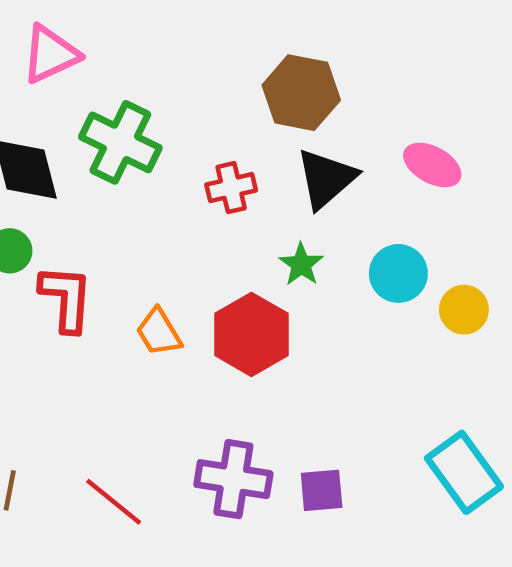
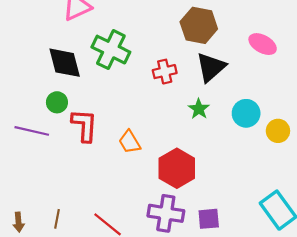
pink ellipse: (432, 165) -> (263, 44), moved
red hexagon: (251, 334) -> (177, 168), moved

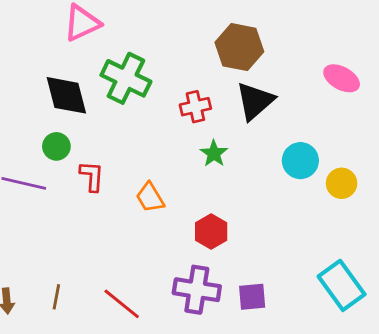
pink ellipse: (263, 44) -> (342, 78), moved
green star: (199, 109) -> (214, 153), moved
red L-shape: (84, 125) -> (92, 176), size x0.7
red hexagon: (177, 168) -> (211, 232), size x0.7

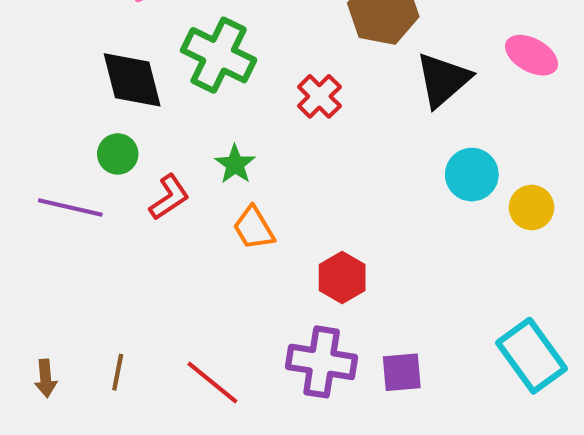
black triangle: (255, 101) -> (443, 80), moved
red cross: (195, 107) -> (319, 96), turned -32
green star: (214, 153) -> (235, 164), moved
red L-shape: (92, 176) -> (169, 197), turned 52

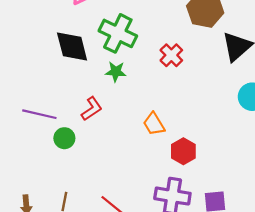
green circle: (118, 154) -> (64, 138), moved
green star: (235, 164) -> (116, 72), moved, turned -30
orange trapezoid: (254, 228) -> (154, 124), moved

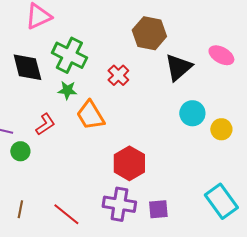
orange trapezoid: (154, 124) -> (90, 115), moved, size x1.4
red hexagon: (183, 151) -> (129, 163), size x1.4

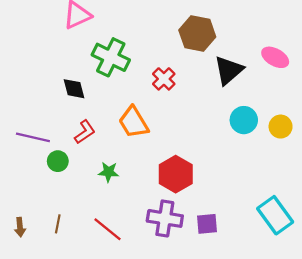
black diamond: (27, 67) -> (74, 89), moved, size x0.7
green star: (67, 90) -> (109, 172), moved
yellow circle: (221, 129) -> (281, 127), moved

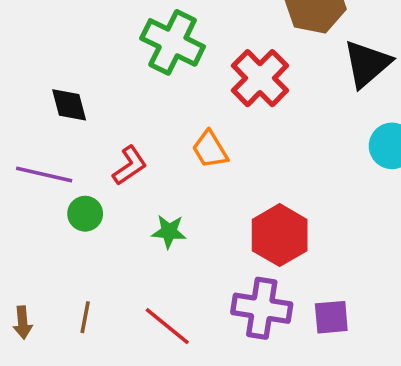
red cross: (164, 79) -> (260, 78), size x1.5
black diamond: (74, 89) -> (69, 105), moved
orange trapezoid: (133, 122) -> (210, 149), size x0.7

